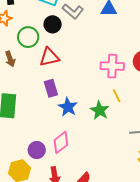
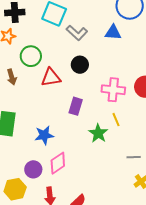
black circle: (53, 24) -> (80, 65), moved
purple rectangle: (51, 88) -> (76, 106), moved, turned 30
blue star: (68, 107) -> (44, 135), moved, turned 30

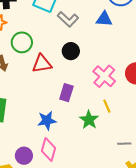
pink cross: (113, 90) -> (104, 76), turned 35
blue star: (44, 135) -> (47, 120), moved
pink diamond: (58, 163) -> (48, 149), turned -40

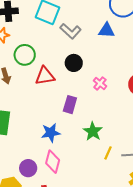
pink cross: (104, 76) -> (100, 83), moved, size x0.6
yellow line: (107, 106) -> (108, 153), moved, turned 48

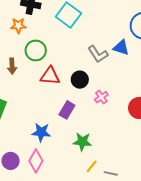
gray L-shape: (71, 31) -> (98, 54), moved
black circle: (74, 63) -> (80, 80), moved
green star: (93, 131) -> (82, 142), turned 30

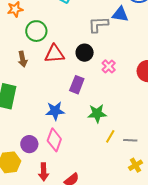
gray L-shape: (98, 54) -> (98, 24), turned 130
brown arrow: (12, 66) -> (23, 59), moved

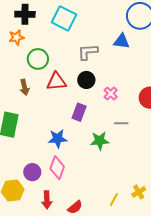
gray L-shape: (98, 24) -> (88, 52), moved
yellow line: (110, 136) -> (114, 199), moved
gray line: (130, 140) -> (121, 123), moved

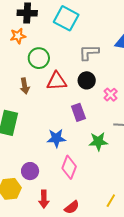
purple rectangle: (79, 112) -> (78, 112), turned -42
pink diamond: (57, 168) -> (69, 167), moved

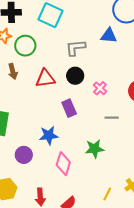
green circle: (39, 58) -> (25, 46), moved
brown arrow: (25, 86) -> (13, 71), moved
green star: (98, 142) -> (95, 149), moved
purple circle: (30, 171) -> (24, 155), moved

